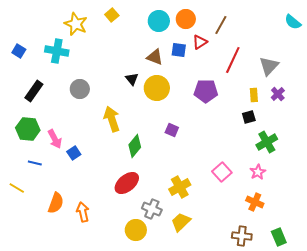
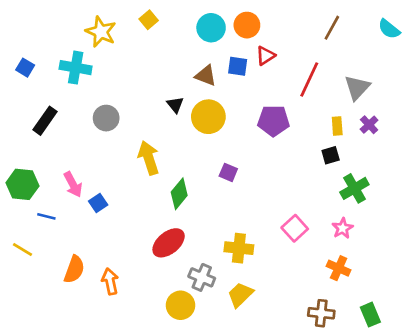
brown line: (221, 25) -> (332, 28), moved
green hexagon: (28, 129) -> (22, 184), moved
yellow cross: (180, 187) -> (239, 248), turned 35

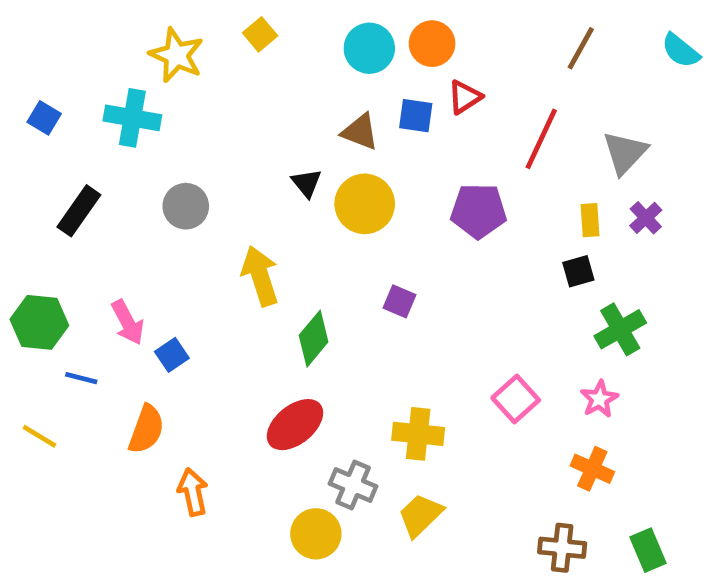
orange semicircle: (74, 269) -> (146, 429), moved

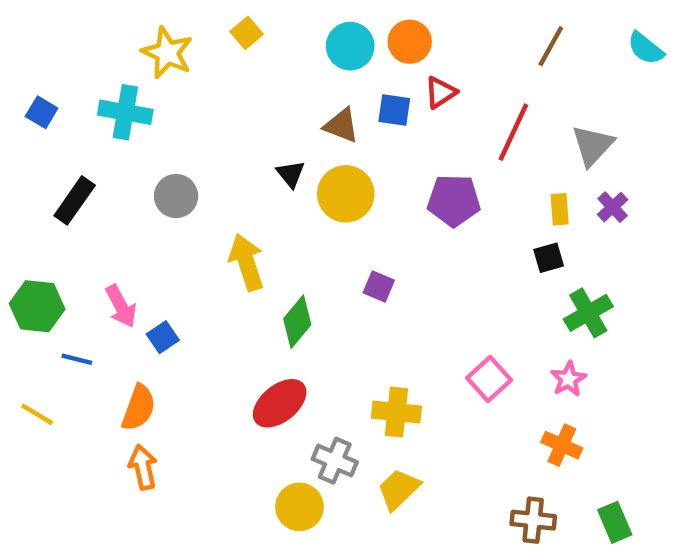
orange arrow: (193, 492) -> (143, 467), moved

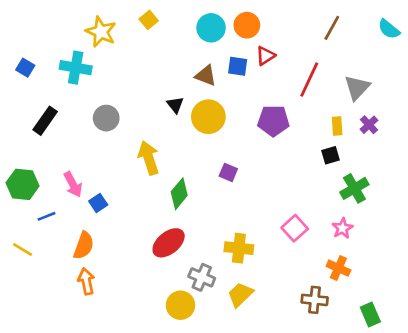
blue line: (77, 359) -> (46, 216), turned -36
brown cross: (533, 520) -> (315, 300), moved

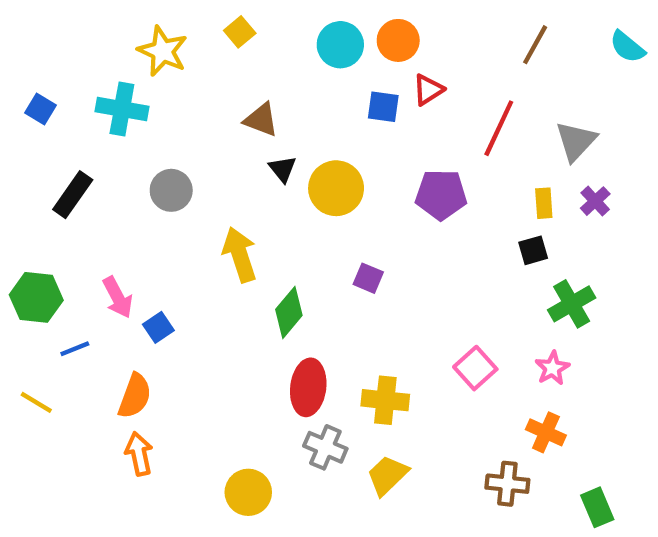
brown triangle: (206, 76) -> (261, 120), moved
red ellipse: (169, 243) -> (308, 387), moved, turned -44
yellow circle: (181, 305) -> (248, 492), moved

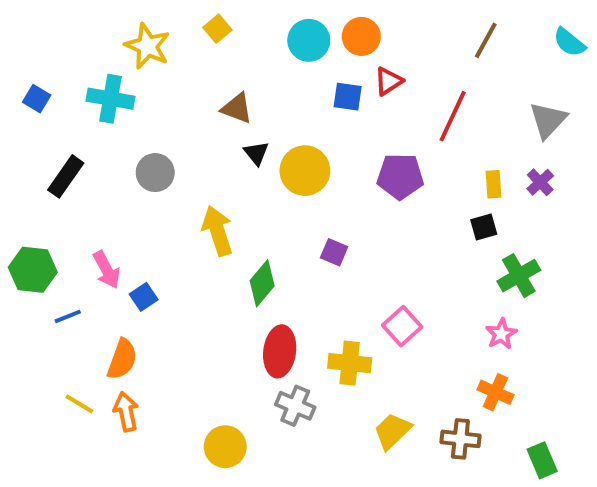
gray triangle: (576, 141) -> (548, 120), moved
pink square: (475, 368) -> (402, 326), moved
yellow line: (36, 402) -> (79, 404), moved
yellow trapezoid: (387, 475) -> (392, 431), moved

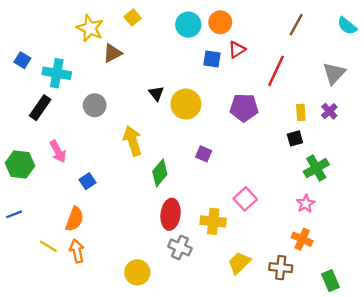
cyan cross: (110, 99) -> (57, 73), moved
brown triangle: (237, 108) -> (112, 53), moved, turned -48
pink arrow: (107, 270) -> (58, 151), moved
blue line: (68, 316) -> (14, 214), moved

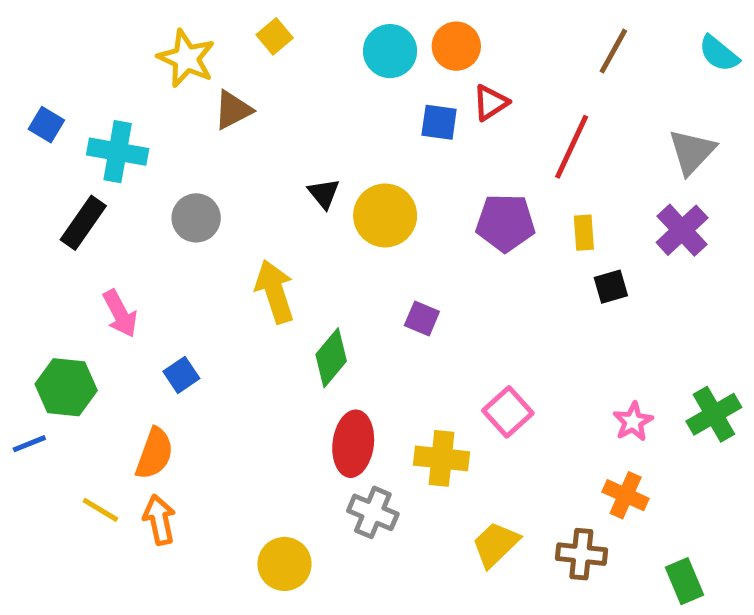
purple cross: (329, 111) -> (682, 230), size x1.5
yellow rectangle: (301, 112) -> (584, 233), moved
green hexagon: (20, 165) -> (66, 387), moved
green cross: (316, 168) -> (714, 414), moved

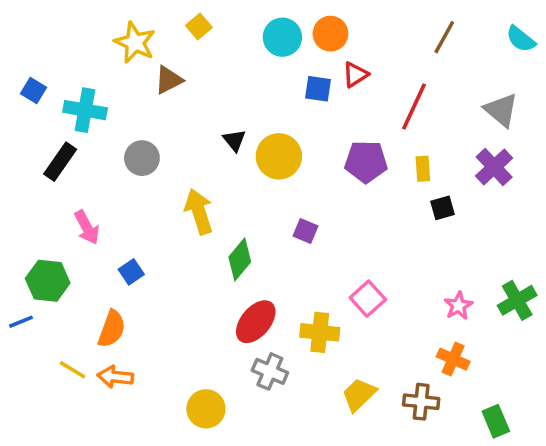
gray triangle: (692, 152) -> (501, 110), turned -33
red ellipse: (353, 444) -> (256, 322), turned 33
orange arrow: (159, 520) -> (115, 377), turned -72

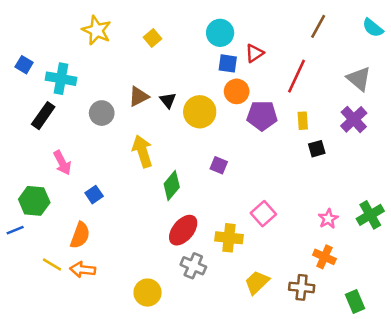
yellow square: (199, 27) -> (153, 38), moved
orange circle: (330, 34) -> (237, 91), moved
cyan circle: (282, 37) -> (220, 33), moved
brown triangle: (169, 80) -> (139, 96), moved

